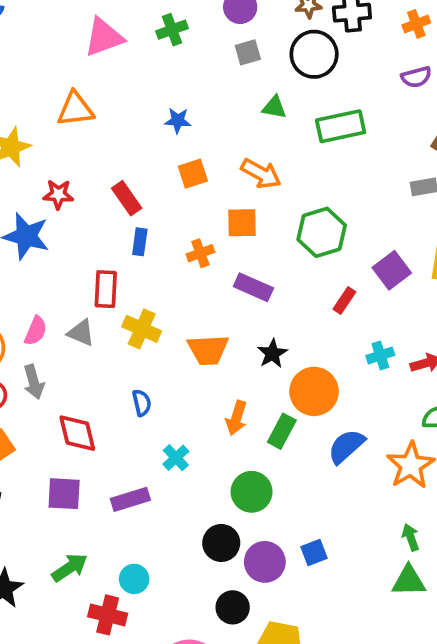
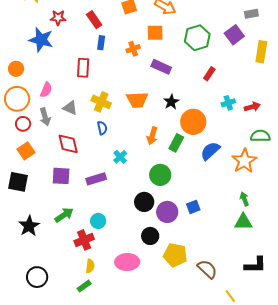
purple square: (392, 270) -> (234, 35), moved
yellow cross: (142, 329) -> (101, 102), moved
gray triangle: (81, 333) -> (70, 108), moved
red cross: (108, 615) -> (84, 240), turned -36

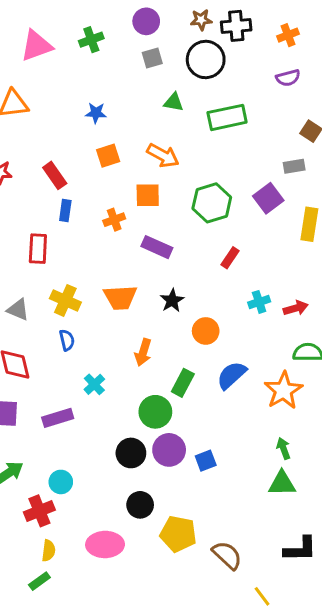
orange circle: (193, 122) -> (206, 331), size x0.7
green rectangle: (176, 143) -> (183, 383), moved
purple circle: (167, 212) -> (169, 450), moved

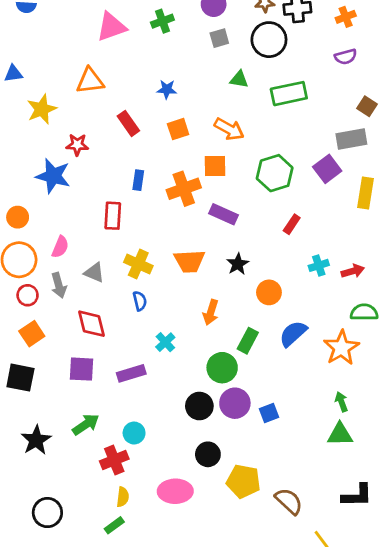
gray rectangle: (294, 166) -> (351, 139), size x1.5
red rectangle: (55, 175) -> (128, 123), moved
orange cross: (114, 220) -> (184, 189), size x1.6

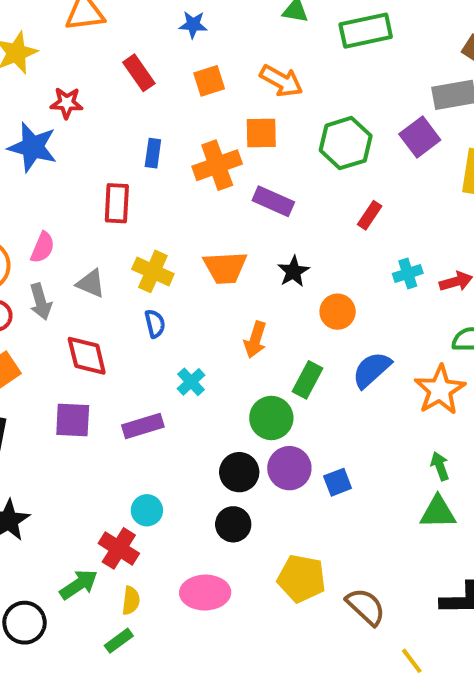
green arrow: (86, 424) -> (79, 585), moved
black circle: (208, 454) -> (233, 524), moved
red cross: (114, 460) -> (119, 548), turned -36

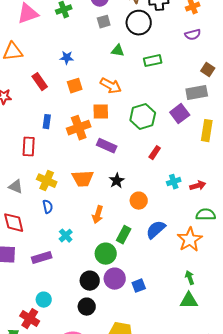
green rectangle: (366, 31) -> (153, 61), size x0.7

